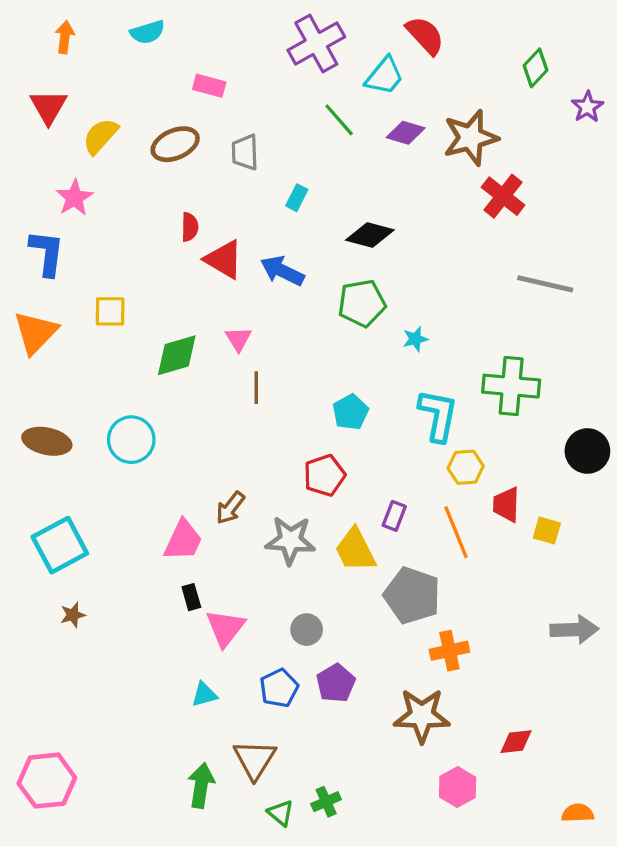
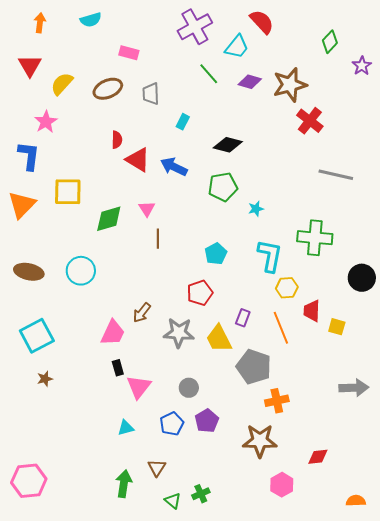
yellow square: (110, 311) -> (68, 192), size x1.4
brown triangle: (255, 759) -> (157, 468), size x0.7

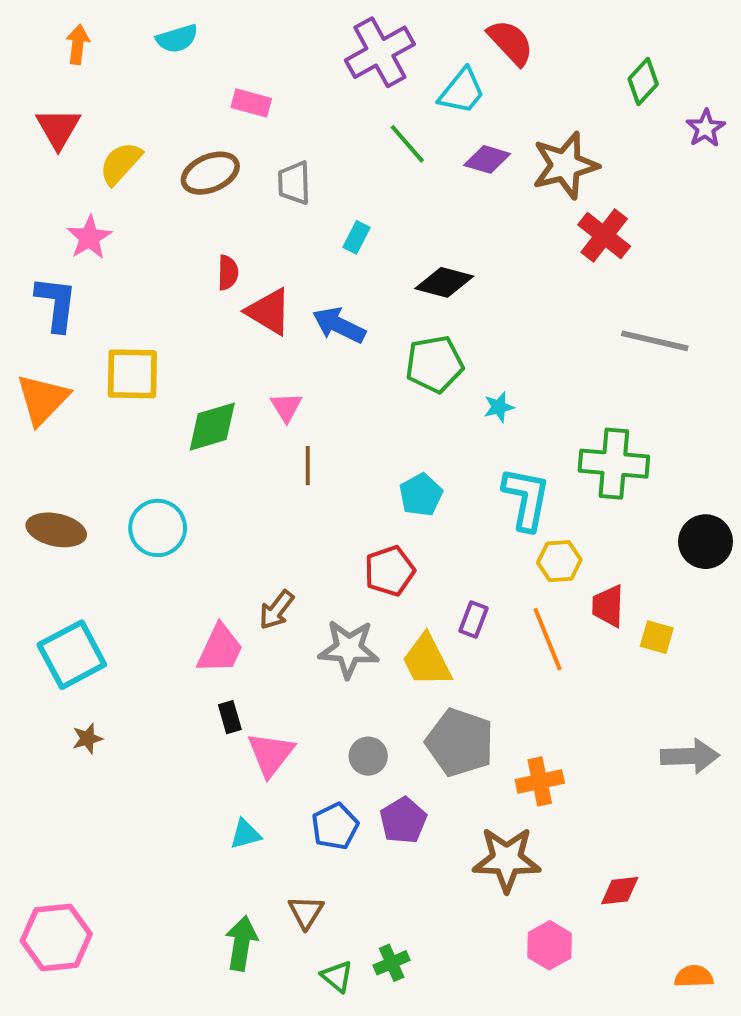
gray pentagon: (254, 367) -> (460, 742), moved

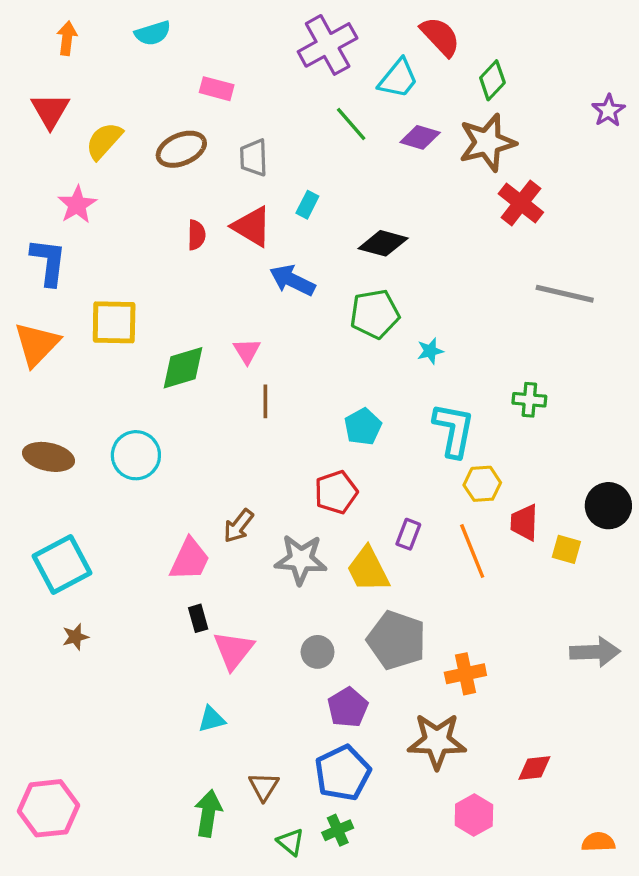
green diamond: (643, 81) -> (492, 80), moved
red triangle: (269, 312) -> (252, 227), moved
green cross: (614, 464) -> (529, 400), size x0.6
black circle: (706, 542) -> (608, 506), moved
blue pentagon: (335, 826) -> (343, 773), moved, size x1.4

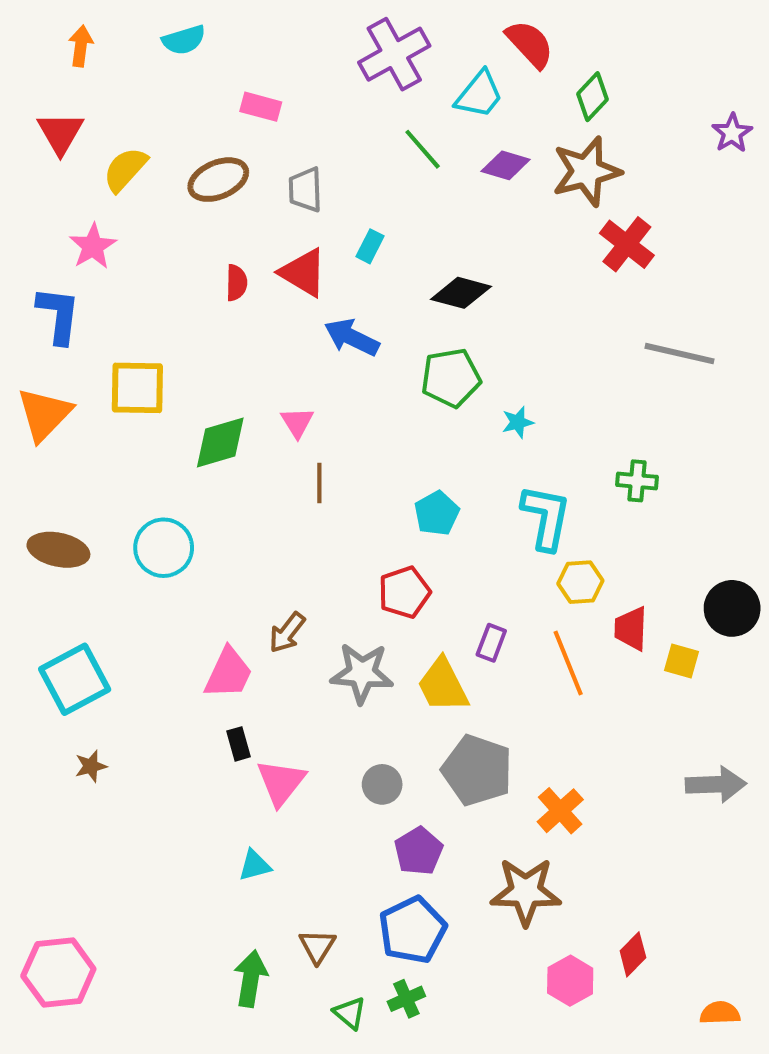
orange cross: (465, 674) -> (560, 811), turned -30
red diamond: (534, 768) -> (633, 954), moved, turned -39

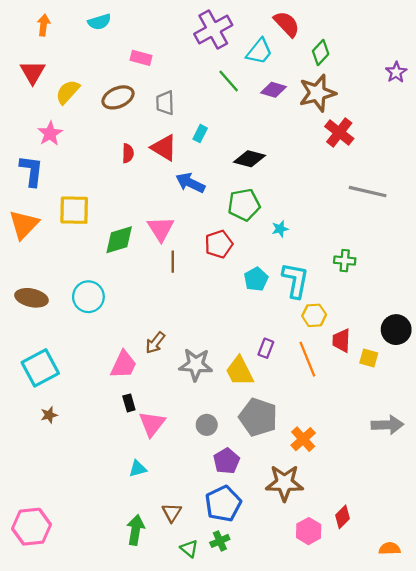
pink triangle: (297, 422) -> (161, 229), size x1.5
cyan pentagon: (437, 513) -> (256, 279), moved
red pentagon: (404, 592) -> (219, 244), moved

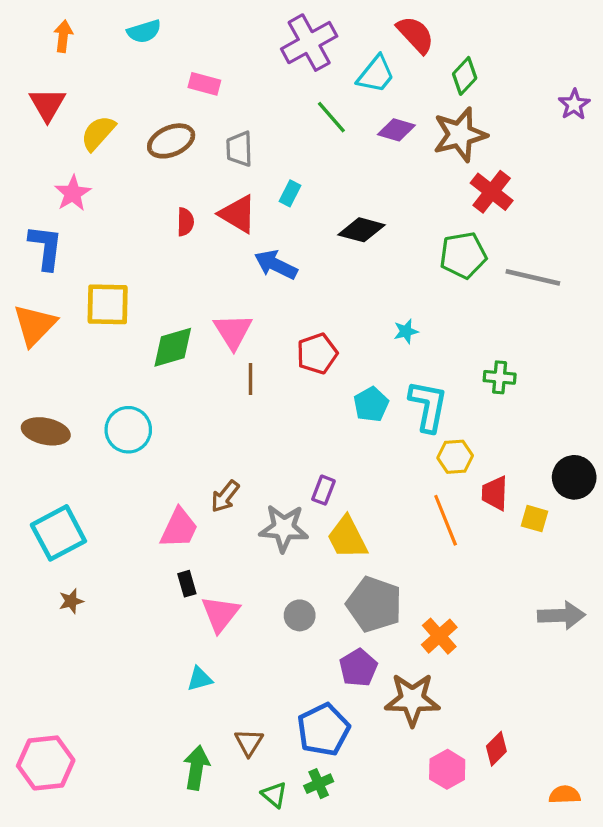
green pentagon: (244, 205) -> (463, 255), moved
purple rectangle: (266, 348) -> (323, 490), moved
purple pentagon: (226, 461) -> (358, 668), moved

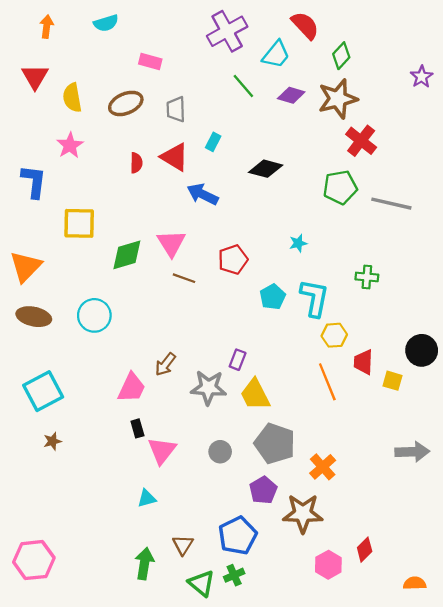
yellow semicircle: (98, 133) -> (72, 98), turned -52
pink star: (73, 193) -> (70, 145), moved
orange triangle: (35, 325) -> (26, 267), moved
brown line: (250, 379) -> (184, 278), turned -70
green triangle: (274, 795) -> (201, 583), size x1.4

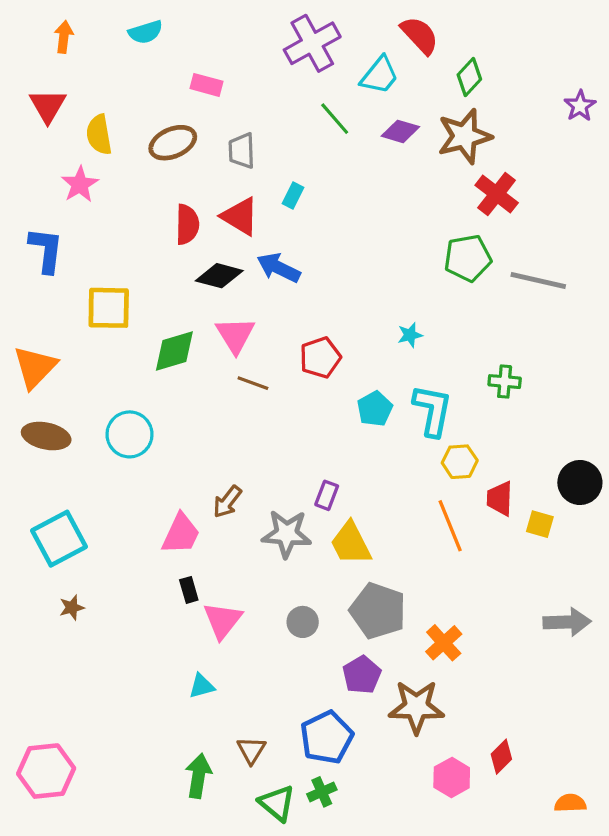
pink star: (70, 145) -> (80, 184), moved
red semicircle: (136, 163) -> (187, 224), size x1.4
black diamond: (266, 169) -> (219, 276), moved

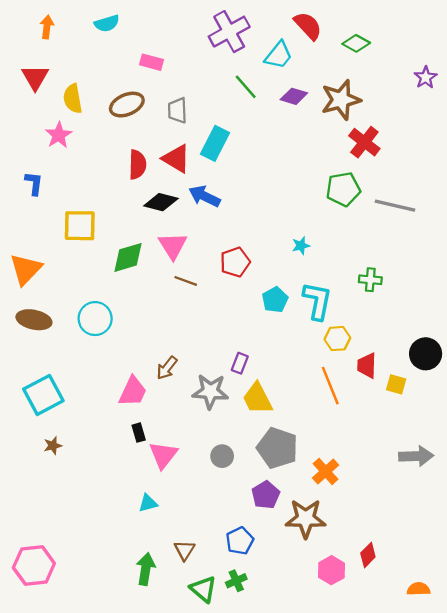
green diamond: (469, 77) -> (356, 43), moved, turned 76
cyan rectangle: (293, 196) -> (215, 143), size x1.8
blue L-shape: (46, 250) -> (34, 183), size x0.7
blue pentagon: (327, 737) -> (240, 541), size x0.7

